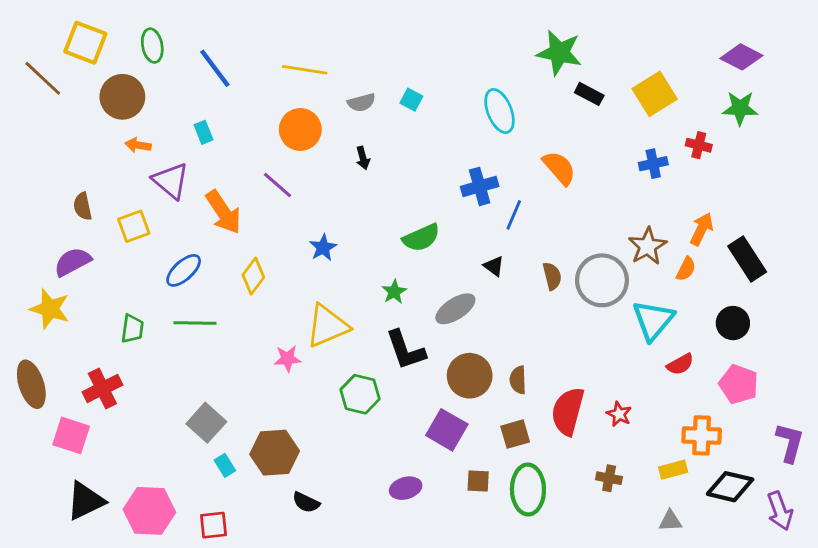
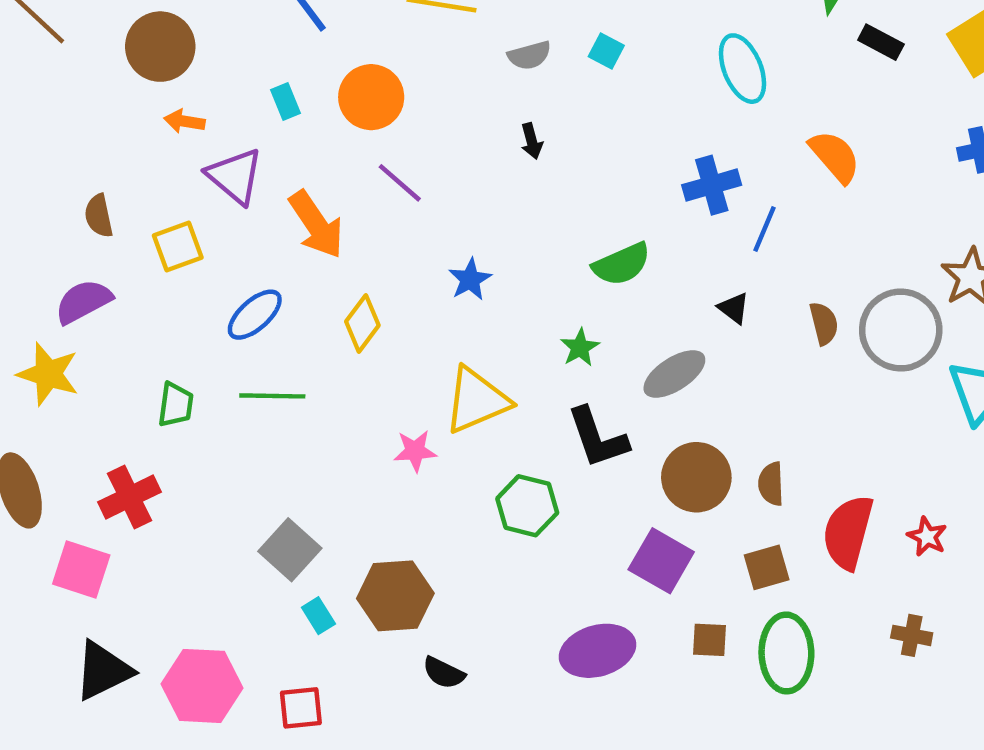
orange circle: (300, 129) -> (371, 97), moved
purple ellipse: (406, 488) -> (597, 651), size x1.5

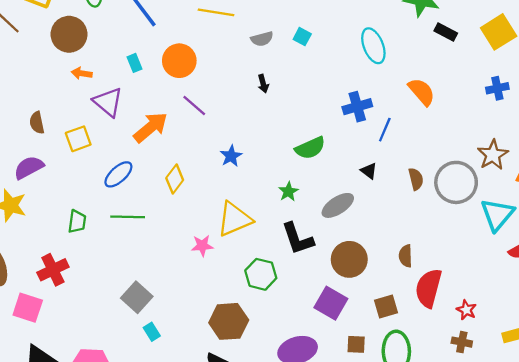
orange arrow: (316, 225) -> (151, 127), turned -96
brown semicircle: (771, 484) -> (406, 256), moved
red star: (927, 537) -> (466, 310), moved
brown hexagon: (395, 596) -> (229, 321), moved

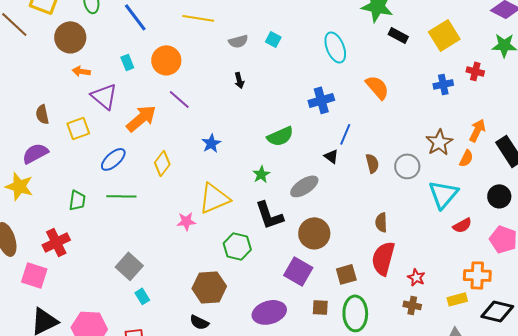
blue line: (385, 130) -> (345, 134), moved
gray circle: (456, 182) -> (407, 166), size x0.7
brown semicircle: (406, 256) -> (381, 222), moved

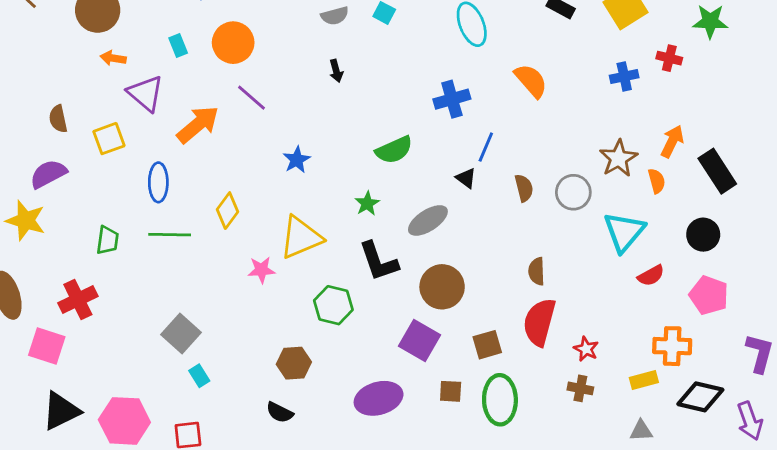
orange semicircle: (466, 158) -> (657, 181), turned -42
blue ellipse: (113, 159) -> (158, 182), turned -48
yellow diamond: (162, 163) -> (227, 211), moved
brown hexagon: (209, 287) -> (294, 363), size x0.7

